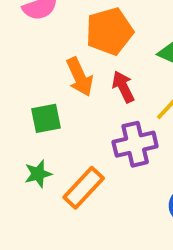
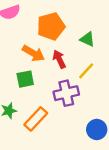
orange arrow: (80, 77) -> (33, 53), turned -35
green square: (46, 118) -> (25, 79), moved

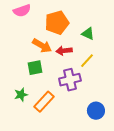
red arrow: (59, 59) -> (64, 51), turned -70

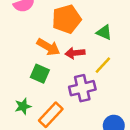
green square: (35, 68) -> (40, 74), turned 35

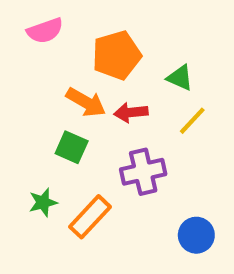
yellow line: (103, 65) -> (192, 121), moved

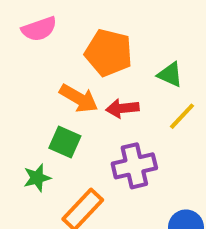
orange pentagon: (117, 55) -> (109, 53), turned 30
green star: (43, 202) -> (37, 178), moved

